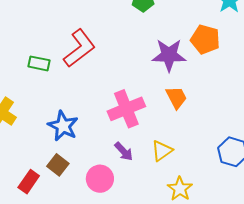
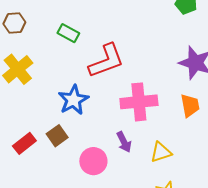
red L-shape: (79, 48) -> (106, 61), moved

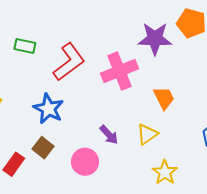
pink cross: (139, 102) -> (119, 71), moved
orange trapezoid: (190, 105) -> (164, 98), moved

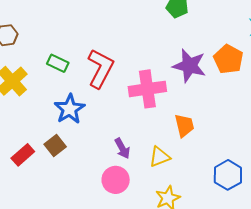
green rectangle: (25, 46) -> (58, 63), moved
red L-shape: (69, 62) -> (100, 68), turned -39
pink circle: (85, 162) -> (116, 180), moved

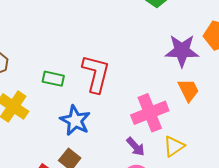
pink cross: (147, 89) -> (150, 113), moved
orange trapezoid: (184, 126) -> (188, 90), moved

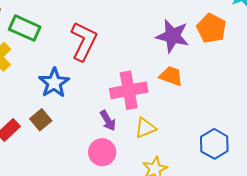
green rectangle: (53, 79) -> (25, 28), moved, size x1.4
orange trapezoid: (188, 90) -> (171, 76), turned -55

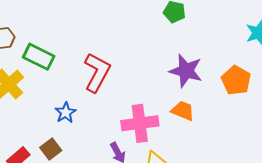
orange pentagon: (211, 28) -> (236, 80), moved
blue star: (54, 83) -> (66, 113), size x0.7

